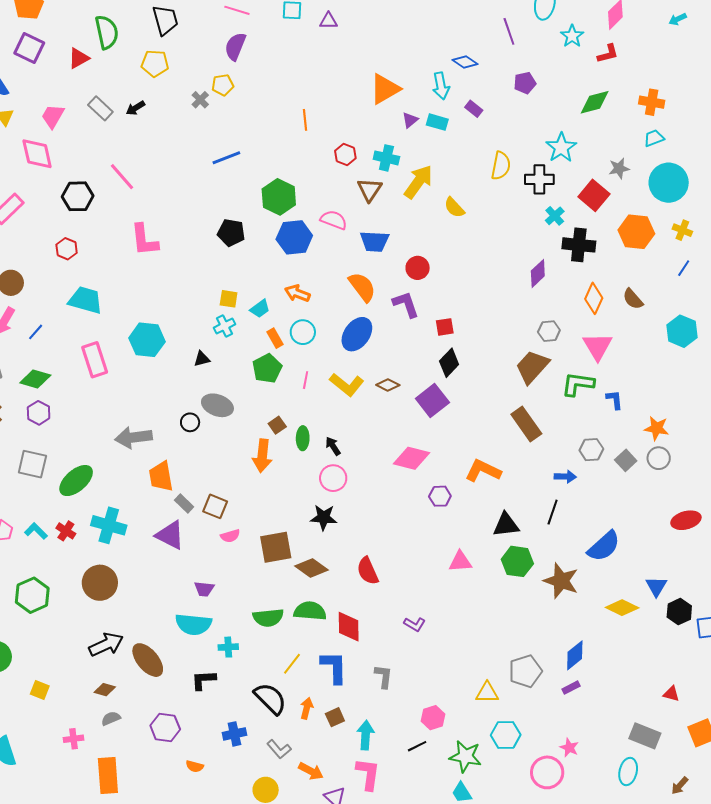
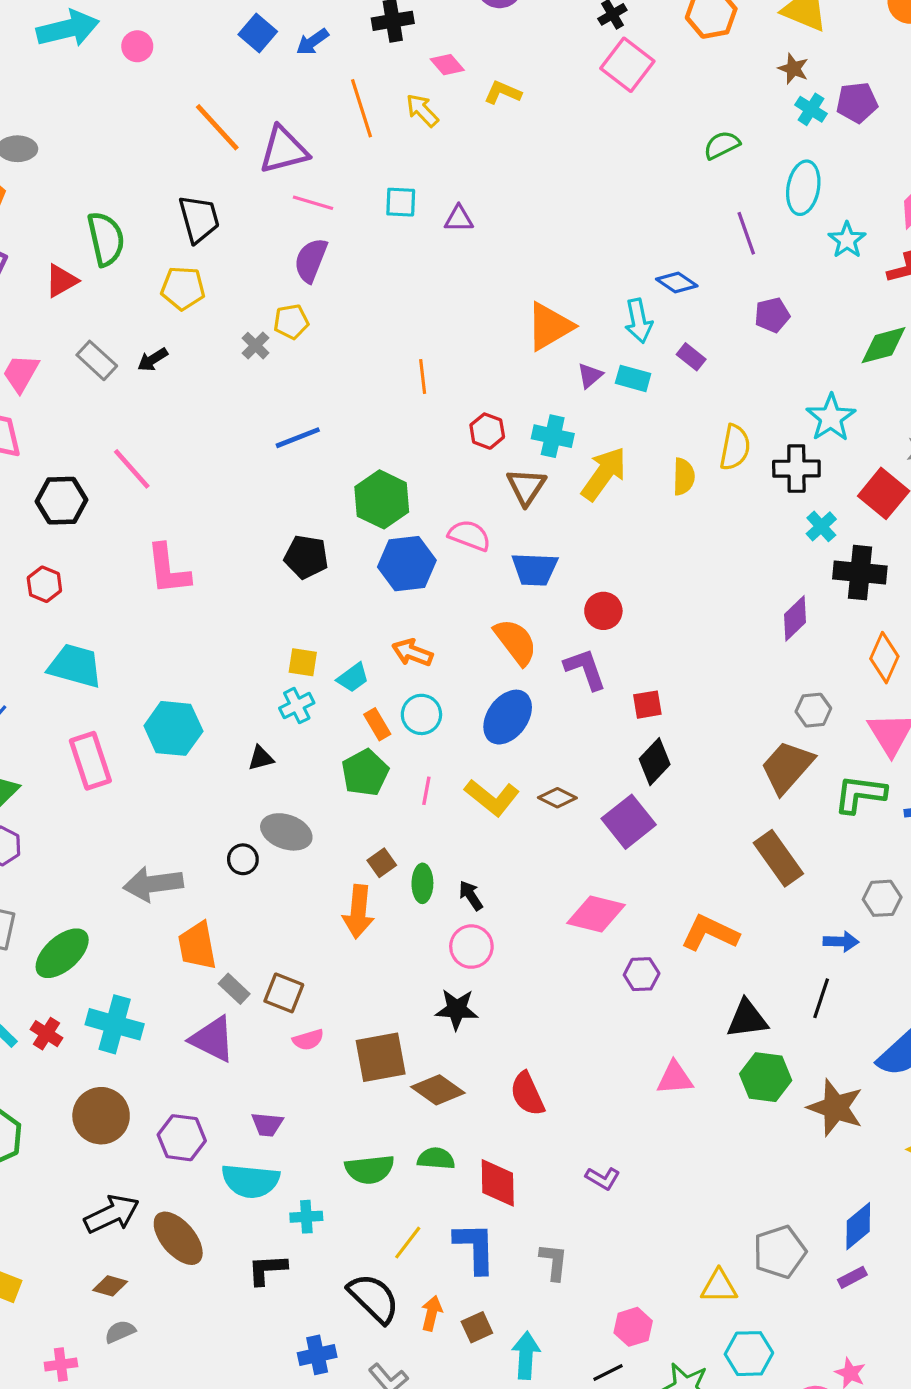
yellow semicircle: (454, 207) -> (684, 477), moved, turned -135
green semicircle: (310, 611) -> (436, 1158), size x0.7
purple hexagon: (165, 727) -> (182, 1138), moved

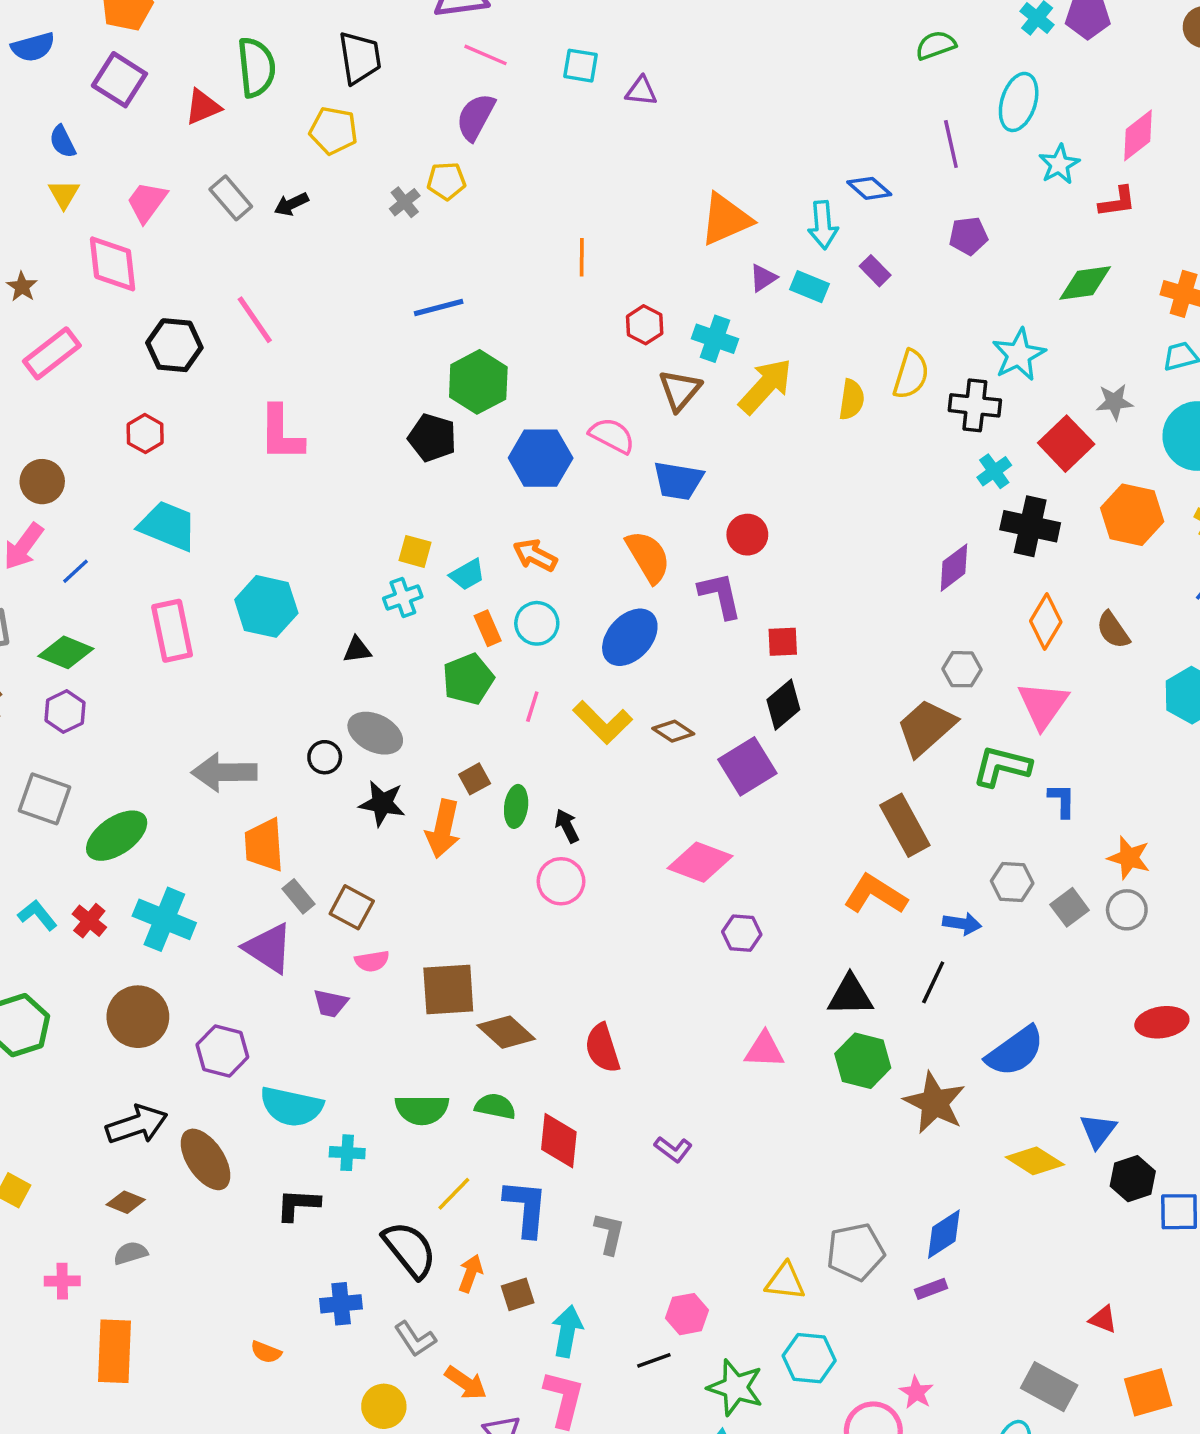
green hexagon: (382, 499) -> (478, 382), moved
orange L-shape: (710, 933) -> (875, 894), moved
black star: (457, 1009) -> (382, 803), moved
purple trapezoid: (267, 1124) -> (331, 1003), moved

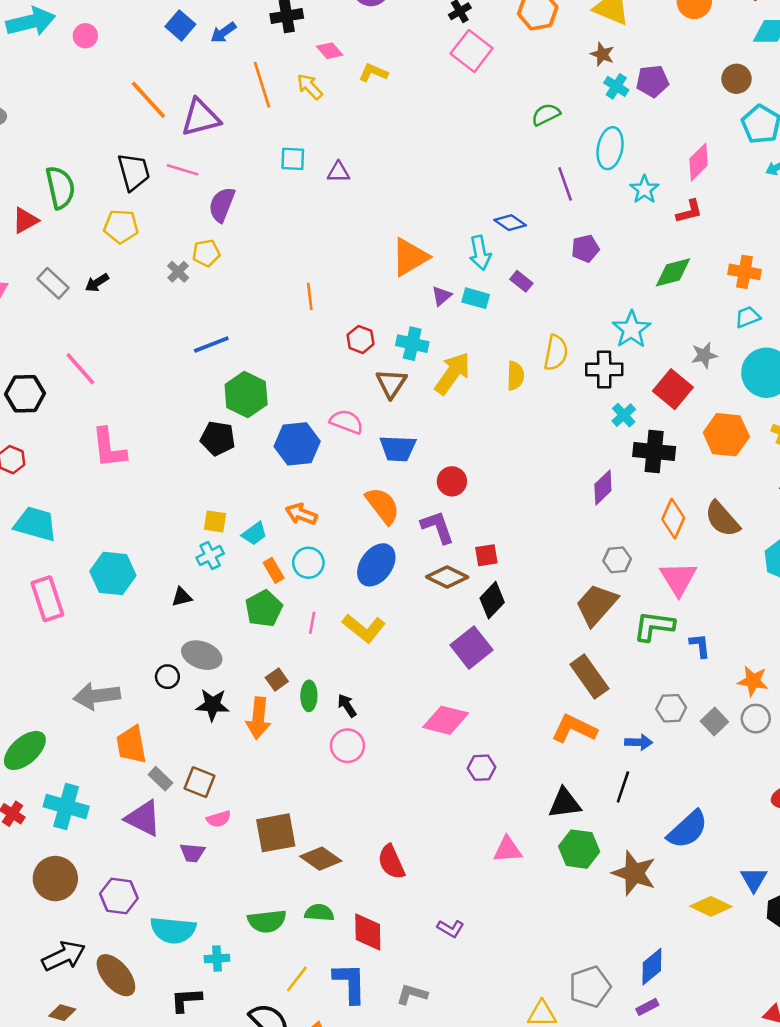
pink line: (485, 55) -> (183, 170), moved
brown semicircle: (1113, 630) -> (722, 519), size x1.4
brown diamond: (673, 731) -> (447, 577), moved, size x1.4
gray L-shape: (609, 1233) -> (412, 994), turned -80

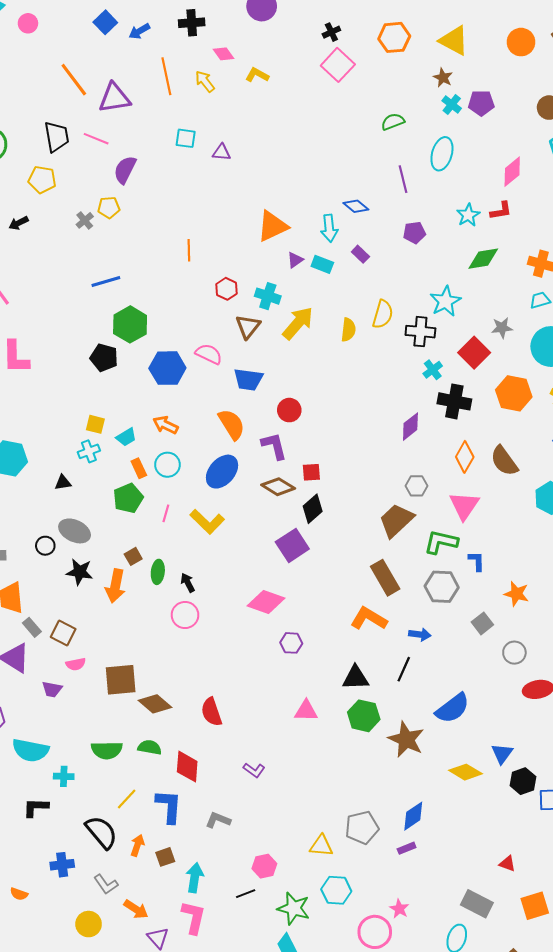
cyan star: (644, 189) -> (468, 215), moved
gray hexagon: (671, 708) -> (442, 587), moved, size x1.4
gray circle: (756, 719) -> (514, 653), moved

